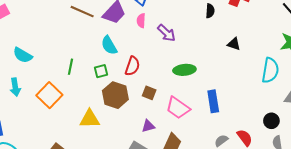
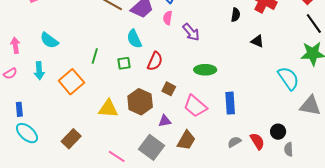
black triangle: (234, 44) -> (257, 41), moved
cyan semicircle: (270, 70) -> (288, 78), turned -50
brown hexagon: (115, 95) -> (140, 102), moved
black circle: (271, 121) -> (278, 132), moved

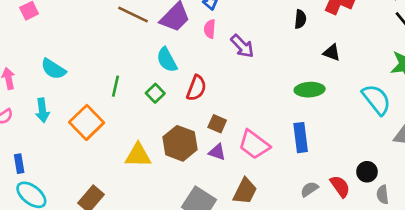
green square: (124, 63) -> (155, 93), turned -32
green ellipse: (205, 70) -> (310, 90), moved
purple triangle: (165, 121) -> (217, 152), moved, turned 32

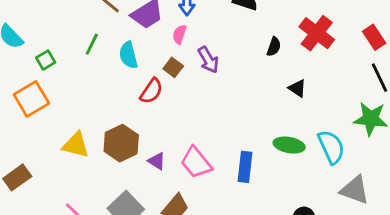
green line: (115, 86) -> (92, 44), moved
green ellipse: (310, 90) -> (289, 145), moved
green square: (155, 93) -> (46, 60), moved
brown square: (217, 124) -> (173, 67), moved

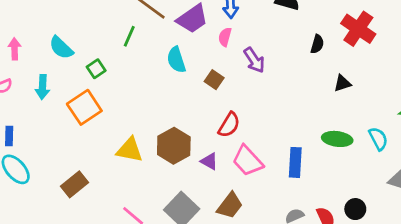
green line: (92, 44) -> (129, 36), moved
brown square: (173, 67) -> (214, 80), moved
black triangle: (297, 88) -> (342, 83), turned -48
red semicircle: (151, 91) -> (229, 125), moved
cyan semicircle: (331, 147) -> (378, 139), size x0.7

